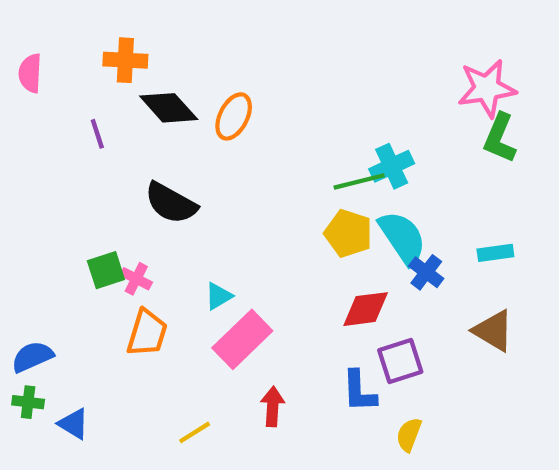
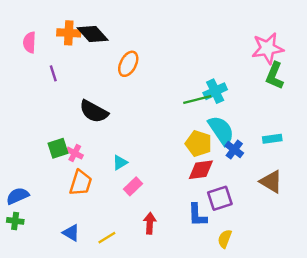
pink semicircle: (30, 73) -> (29, 42), moved
black diamond: (169, 108) -> (93, 34), moved
yellow pentagon: (348, 233) -> (198, 144), moved
pink rectangle: (242, 339) -> (133, 186), size x0.6
blue triangle: (73, 424) -> (71, 233), moved

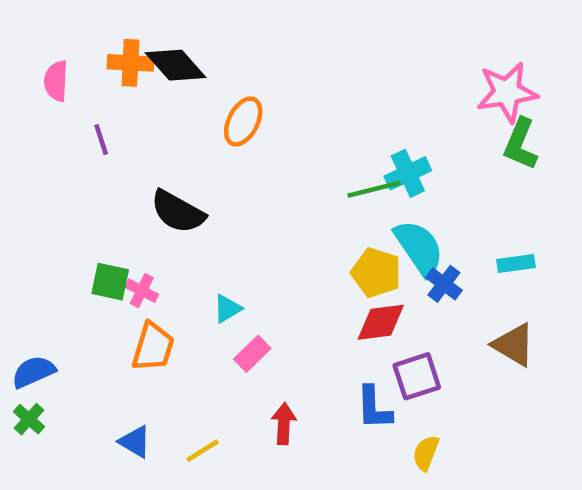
green square: (58, 148) -> (110, 282), turned 30
green cross: (15, 221) -> (29, 419), turned 35

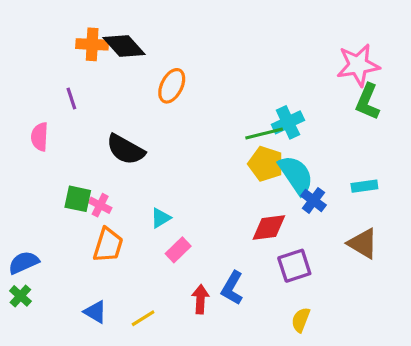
pink semicircle: (56, 81) -> (40, 137), moved
yellow pentagon: (376, 273) -> (266, 164), moved
blue L-shape: (374, 408) -> (232, 288), moved, turned 32

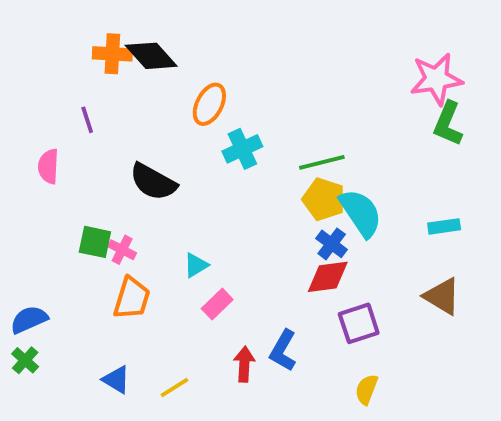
cyan cross: (288, 122) -> (242, 149), moved
blue cross: (313, 200) -> (332, 244), moved

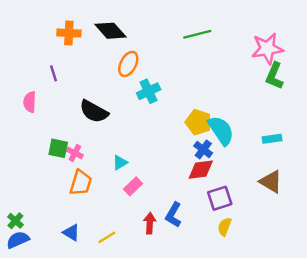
black diamond: (151, 56) -> (110, 31), moved
green line: (322, 162) -> (197, 34), moved
blue semicircle: (29, 320) -> (18, 240), moved
yellow semicircle: (366, 389) -> (225, 227), moved

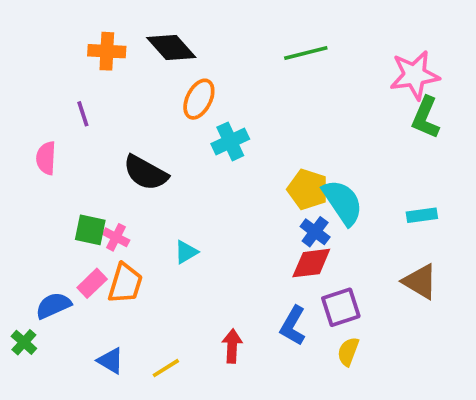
pink rectangle: (133, 186) -> (92, 283), moved
blue L-shape: (173, 215) -> (293, 326), moved
blue semicircle: (18, 240) -> (53, 305), moved

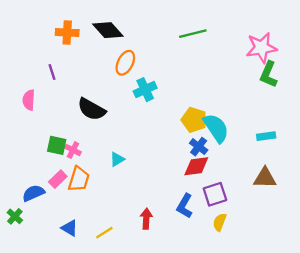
brown triangle: (420, 281) -> (265, 178), turned -30

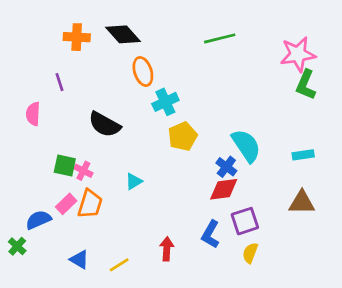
orange ellipse: (125, 63) -> (143, 71), turned -45
yellow pentagon: (194, 120) -> (183, 136), moved, turned 30

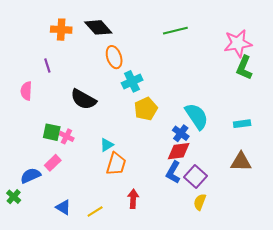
orange trapezoid: (90, 204) -> (116, 164), moved
purple square: (245, 221) -> (196, 177), turned -30
blue L-shape: (210, 234) -> (173, 172), moved

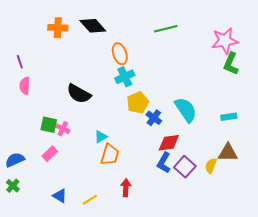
orange ellipse: (114, 57) -> (120, 54), moved
purple line: (47, 66) -> (20, 62), moved
blue cross: (181, 133) -> (154, 118), moved
blue semicircle: (31, 176) -> (15, 160), moved
yellow semicircle: (200, 202) -> (211, 166), moved

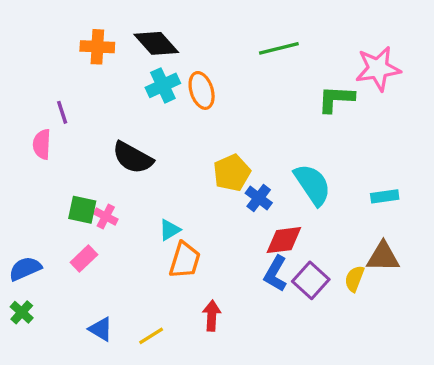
purple line: (20, 62) -> (62, 112), moved
green L-shape: (231, 64) -> (336, 99), moved, turned 70
cyan cross: (125, 77) -> (163, 85), moved

